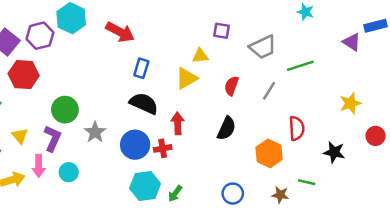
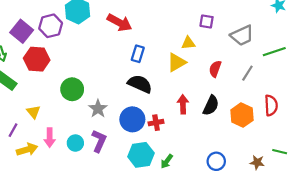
red arrow: (178, 123) -> (183, 104), moved
purple L-shape: (52, 138) -> (99, 141), moved
orange hexagon: (269, 153) -> (242, 115), moved

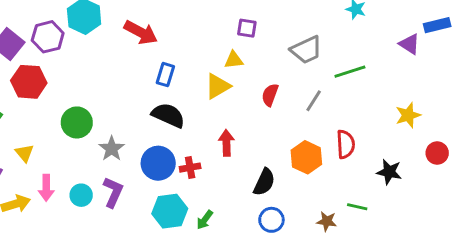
purple square: (207, 22) -> (247, 28), moved
black semicircle: (211, 105) -> (264, 182), moved

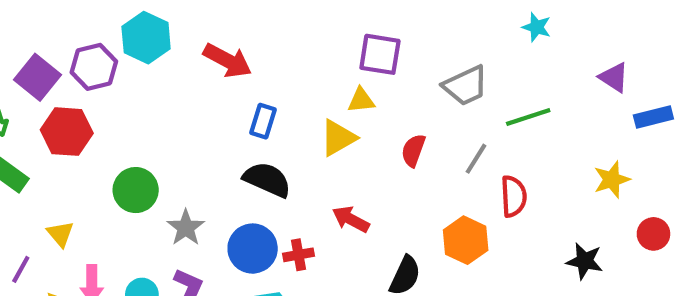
blue rectangle: (437, 25) -> (653, 117), moved
purple square: (247, 28) -> (380, 54), size x1.5
red arrow: (226, 143) -> (351, 219), turned -60
red semicircle: (346, 144) -> (514, 196), moved

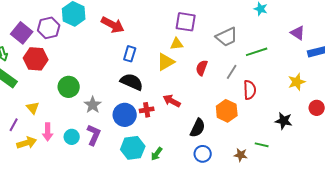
red cross: (299, 255) -> (147, 110), moved

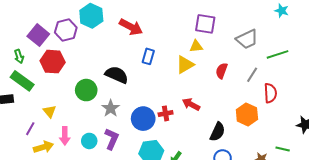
black semicircle: (132, 82) -> (117, 75), moved

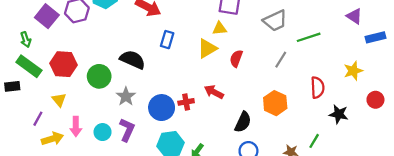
red hexagon: (53, 62) -> (64, 64), moved
red semicircle: (222, 71) -> (236, 59), moved
red semicircle: (270, 93) -> (318, 87), moved
green line: (283, 149) -> (314, 141), turned -72

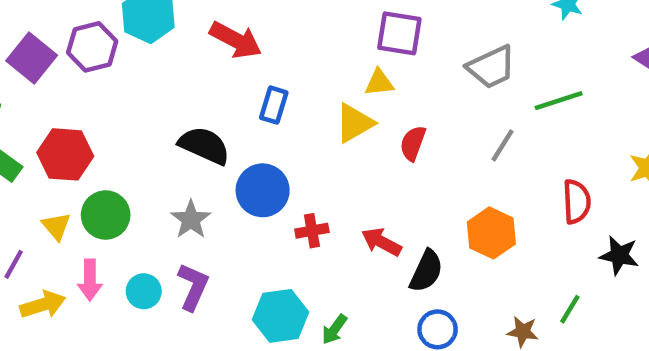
green circle: (99, 76) -> (106, 215), moved
red arrow: (214, 92) -> (381, 242), moved
blue circle: (162, 108) -> (263, 190), moved

